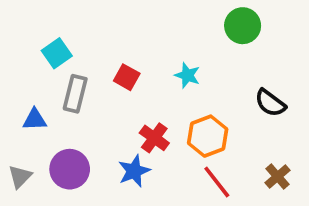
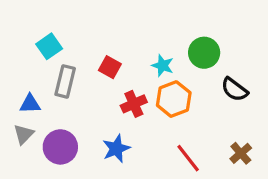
green circle: (243, 26) -> (204, 53), moved
orange hexagon: (208, 136) -> (174, 99), moved
red cross: (154, 138) -> (134, 104), moved, turned 30
gray triangle: (20, 177) -> (24, 134), moved

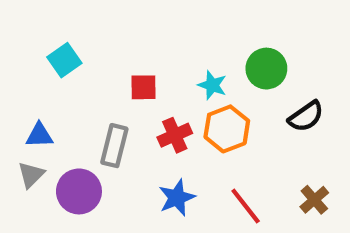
red square: (110, 67) -> (144, 87), turned -30
gray rectangle: (65, 81) -> (114, 146), moved
black semicircle: (234, 89) -> (306, 116), turned -72
blue star: (116, 149) -> (177, 198), moved

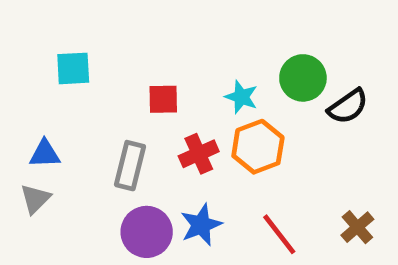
cyan square: (64, 60) -> (73, 68), turned 32
black semicircle: (306, 116) -> (348, 106), moved
purple circle: (79, 191) -> (147, 232), moved

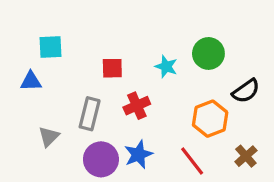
black semicircle: (348, 106) -> (246, 91), moved
orange hexagon: (258, 147) -> (210, 119), moved
blue triangle: (45, 154) -> (31, 81), moved
gray triangle: (35, 199) -> (49, 137), moved

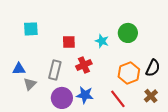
blue triangle: (31, 81) -> (19, 69), moved
black semicircle: (246, 91) -> (153, 68), moved, turned -30
blue star: (138, 154) -> (85, 95), turned 30

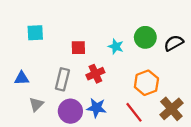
black semicircle: (153, 68) -> (174, 43), moved, turned -144
gray triangle: (30, 84) -> (36, 104), moved
brown cross: (151, 96) -> (171, 109), size x1.5

